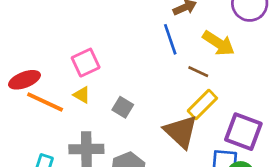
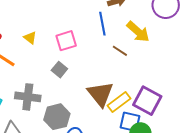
pink square: (86, 63) -> (66, 41), moved
yellow triangle: (82, 95) -> (30, 38), moved
yellow rectangle: (202, 104) -> (119, 102), moved

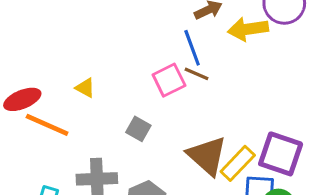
yellow arrow: (138, 32) -> (248, 29), moved, turned 140
pink square: (66, 41) -> (169, 80), moved
brown line: (120, 51) -> (197, 74), moved

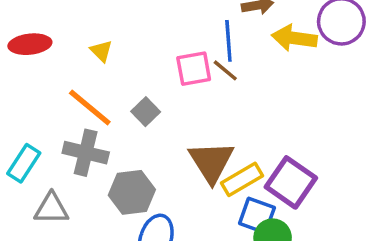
orange line: (47, 125) -> (90, 107), moved

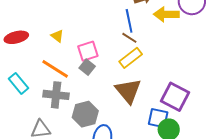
pink square: (194, 69) -> (88, 51), moved
cyan rectangle: (24, 163) -> (18, 83), moved, turned -65
yellow rectangle: (242, 179) -> (131, 58), moved

